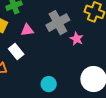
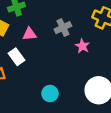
gray cross: (58, 23) -> (63, 28), size x0.7

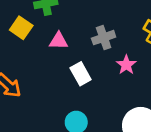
white rectangle: (16, 57) -> (81, 74), moved

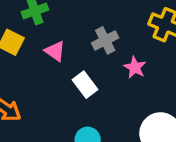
pink triangle: (59, 41) -> (55, 51), turned 42

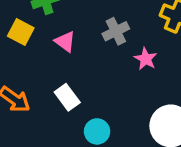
white rectangle: (85, 85) -> (67, 97), moved

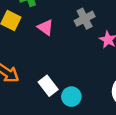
white rectangle: (67, 97) -> (48, 86), moved

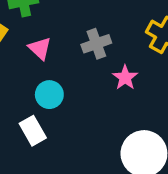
cyan circle: (71, 97) -> (49, 95), moved

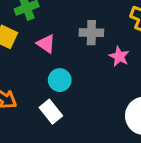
gray cross: (96, 44) -> (91, 33), turned 30

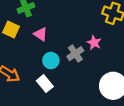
gray cross: (91, 33) -> (75, 54), moved, turned -35

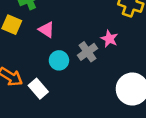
white rectangle: (45, 84) -> (38, 89), moved

